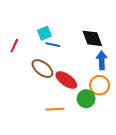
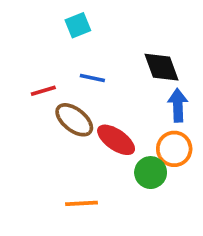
cyan square: (44, 33) -> (78, 25), moved
red line: (14, 46) -> (43, 91), moved, turned 48
orange line: (55, 109) -> (82, 203), moved

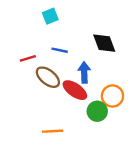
blue arrow: (178, 105) -> (84, 72), moved

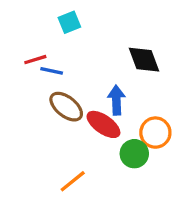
blue line: (60, 50) -> (52, 71), moved
red line: (28, 58) -> (35, 60), moved
orange line: (53, 131) -> (73, 181), turned -36

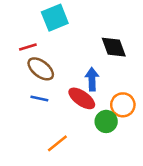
cyan square: (69, 22) -> (55, 18), size x1.5
blue line: (52, 71) -> (39, 98), moved
brown ellipse: (66, 107) -> (41, 69), moved

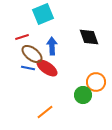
blue arrow: (92, 79) -> (52, 46), moved
blue line: (39, 98) -> (28, 68), moved
red ellipse: (82, 98) -> (47, 68), moved

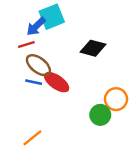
black diamond: (89, 37) -> (93, 48), moved, turned -55
blue arrow: (52, 46) -> (36, 26), moved, turned -132
orange line: (45, 112) -> (32, 138), moved

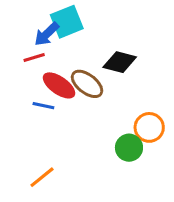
brown ellipse: (38, 65) -> (87, 84), moved
red ellipse: (57, 82) -> (59, 85), moved

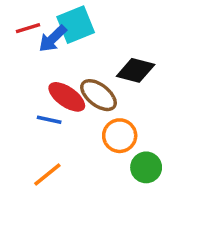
red line: (34, 57) -> (28, 28), moved
orange circle: (149, 127) -> (120, 136), moved
orange line: (42, 177) -> (47, 174), moved

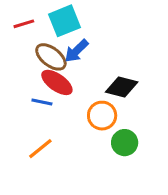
blue arrow: (53, 39) -> (76, 51), moved
black diamond: (136, 70) -> (122, 87), moved
brown ellipse: (98, 95) -> (51, 57), moved

